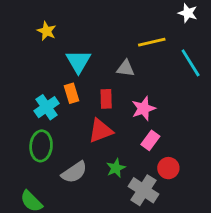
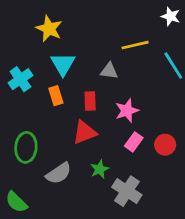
yellow star: (47, 31) -> (49, 29), moved, size x1.4
cyan cross: (47, 107) -> (20, 79), moved
red circle: (168, 168) -> (165, 145), moved

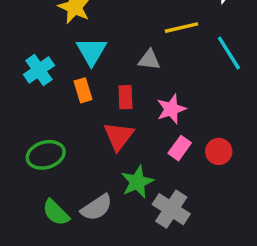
red triangle: (85, 132) -> (119, 136), turned -32
green ellipse: (26, 147) -> (46, 155), turned 68
green star: (100, 169) -> (137, 182), size x1.4
gray semicircle: (59, 173) -> (97, 207), moved
green semicircle: (16, 202) -> (56, 213), moved

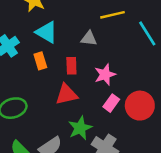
cyan triangle: (91, 51) -> (47, 32), turned -30
red triangle: (119, 136) -> (66, 94), turned 40
red circle: (219, 151) -> (140, 106), size x1.5

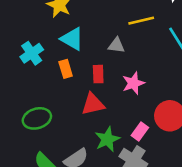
pink rectangle: (111, 103) -> (140, 131), moved

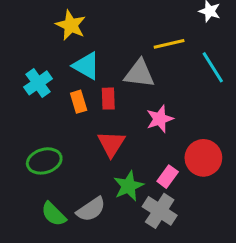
gray triangle: (116, 45) -> (139, 74), size x1.5
red rectangle: (98, 74) -> (108, 99), moved
red triangle: (93, 104) -> (111, 144), turned -45

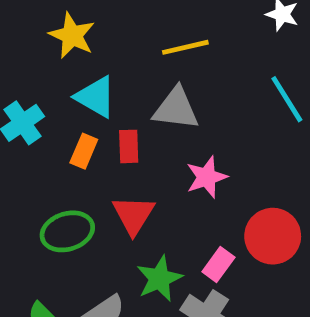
yellow line: (169, 44) -> (185, 47), moved
orange rectangle: (79, 102) -> (84, 151), turned 40
green ellipse: (44, 161) -> (67, 231), moved

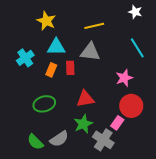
cyan triangle: (96, 97) -> (56, 47), turned -30
pink star: (207, 177) -> (124, 78), moved
red triangle: (133, 215) -> (85, 99), moved, turned 48
pink rectangle: (218, 264) -> (117, 123), moved

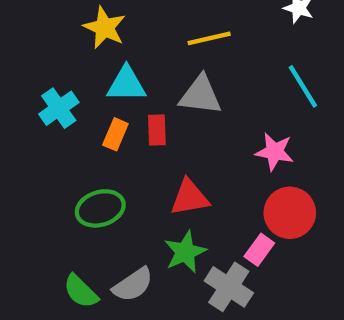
pink star: (124, 78) -> (275, 152), turned 30

